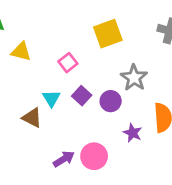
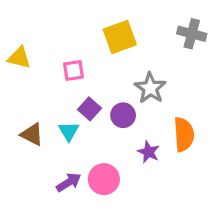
pink square: (68, 63) -> (74, 70), turned 30
cyan triangle: (51, 98) -> (69, 131), moved

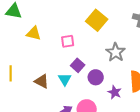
yellow square: (120, 37) -> (97, 20), turned -30
purple circle: (123, 115) -> (96, 77), moved

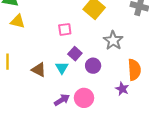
yellow triangle: (34, 33) -> (18, 21), moved
purple star: (115, 92) -> (122, 89), moved

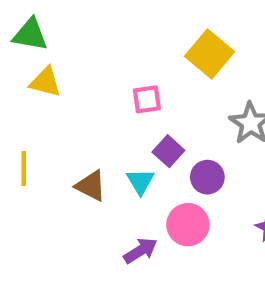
pink circle: (84, 98) -> (188, 225), moved

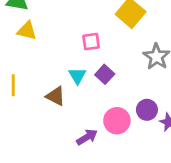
purple circle: (207, 177) -> (147, 110), moved
cyan triangle: (140, 181) -> (77, 76), moved

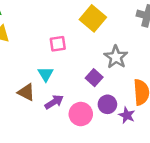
purple square: (105, 74) -> (94, 78), moved
purple arrow: (87, 137) -> (54, 102), moved

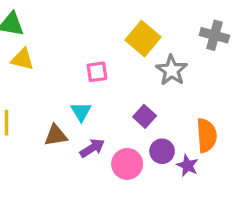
gray star: (116, 57) -> (172, 70), moved
brown triangle: (26, 92) -> (56, 135), turned -36

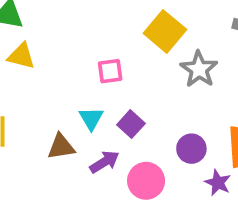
purple square: (145, 116) -> (131, 124), moved
purple circle: (162, 151) -> (191, 149), moved

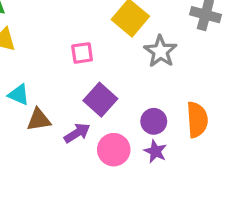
cyan triangle: (91, 118) -> (19, 95), moved, turned -35
purple square: (131, 124) -> (100, 100), size x1.4
purple star: (218, 183) -> (155, 151), moved

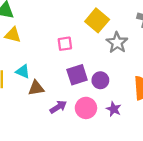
purple square: (100, 100) -> (77, 75), turned 30
purple circle: (154, 121) -> (100, 80), moved
purple arrow: (77, 133) -> (58, 107), moved

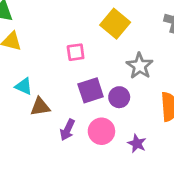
gray star: (117, 43) -> (140, 66), moved
purple arrow: (58, 107) -> (67, 130), turned 147
purple star: (114, 109) -> (137, 144), moved

